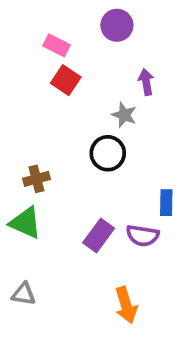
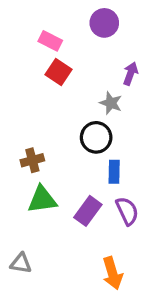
purple arrow: (146, 82) -> (130, 74), turned 30
blue rectangle: (166, 203) -> (114, 172), moved
green triangle: (25, 223) -> (42, 200), moved, turned -32
purple semicircle: (143, 236) -> (127, 211), turned -124

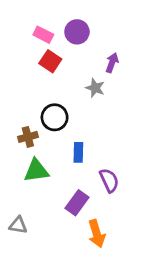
purple circle: (104, 23) -> (77, 32), moved
black circle: (96, 137) -> (55, 117), moved
blue rectangle: (114, 172) -> (78, 152), moved
purple rectangle: (88, 211) -> (77, 203), moved

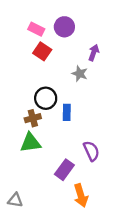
brown cross: (28, 137) -> (33, 118), moved
blue rectangle: (78, 152) -> (67, 112), moved
gray triangle: (18, 225) -> (15, 200), moved

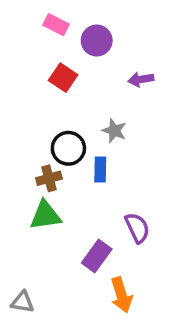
pink rectangle: (36, 29) -> (56, 25), moved
purple arrow: (94, 53) -> (141, 79), turned -119
gray star: (80, 74) -> (114, 131), moved

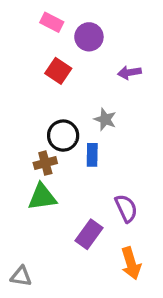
orange arrow: (121, 295) -> (131, 263), moved

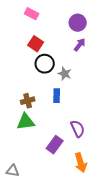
purple circle: (89, 37) -> (78, 23), moved
purple arrow: (129, 72) -> (80, 45), turned 136
black circle: (63, 136) -> (45, 64), moved

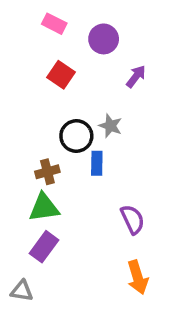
purple circle: (78, 23) -> (104, 39), moved
black circle: (45, 64) -> (76, 136), moved
purple rectangle: (55, 145) -> (44, 247), moved

